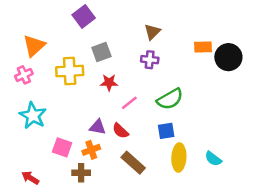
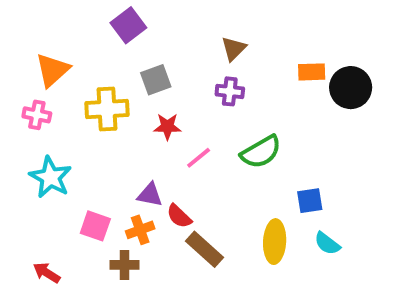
pink cross: (24, 75) -> (37, 115), turned 36
red semicircle: (120, 131) -> (179, 216), moved
blue square: (166, 131) -> (310, 201), moved

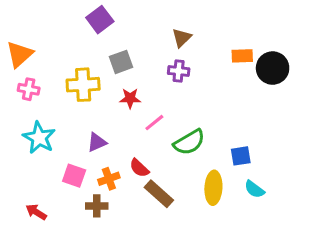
orange triangle: (52, 70) -> (19, 54), moved
green semicircle: (261, 152) -> (189, 142), moved
purple triangle: (150, 195) -> (97, 142), moved, turned -35

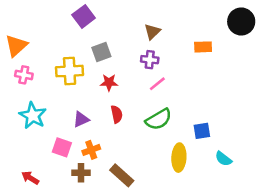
black circle: (273, 68) -> (241, 21), moved
pink line: (154, 123) -> (157, 84), moved
red semicircle: (139, 168) -> (117, 114), moved, turned -144
cyan semicircle: (254, 189) -> (223, 159), moved
brown rectangle: (159, 194) -> (122, 175), moved

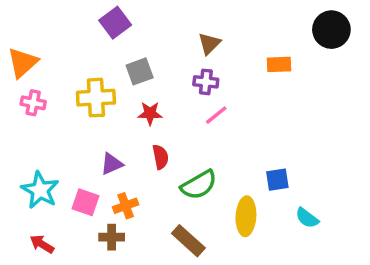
cyan star: (33, 116) -> (40, 190), moved
green semicircle: (159, 119) -> (199, 185), moved
brown rectangle: (122, 175) -> (188, 241), moved

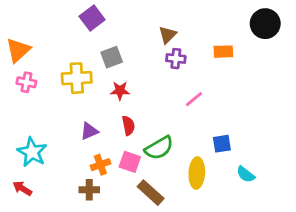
purple cross: (206, 82) -> (176, 59), moved
pink line: (216, 115) -> (194, 99), moved
pink square: (85, 202) -> (130, 162), moved
red arrow: (42, 244) -> (22, 188), moved

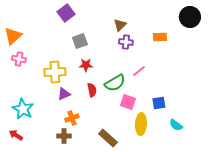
yellow cross: (77, 78) -> (55, 72), moved
green semicircle: (159, 148) -> (115, 83), moved
pink square: (130, 162) -> (128, 102), moved

